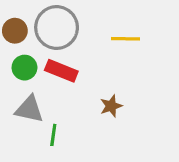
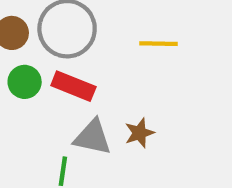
gray triangle: (29, 109) -> (93, 137), moved

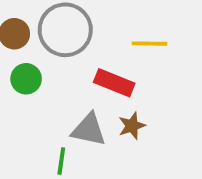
red rectangle: (73, 86) -> (114, 83), moved

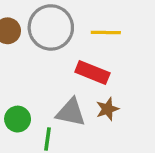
yellow line: (149, 44) -> (106, 32), moved
green circle: (26, 79) -> (18, 119), moved

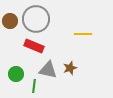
yellow line: (106, 32) -> (83, 34), moved
red rectangle: (92, 72) -> (34, 46), moved

